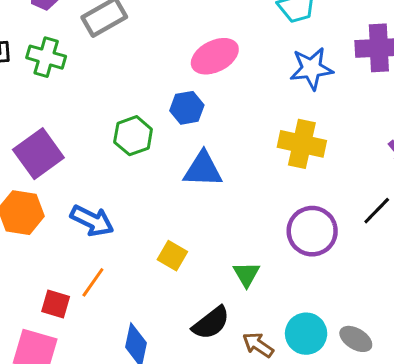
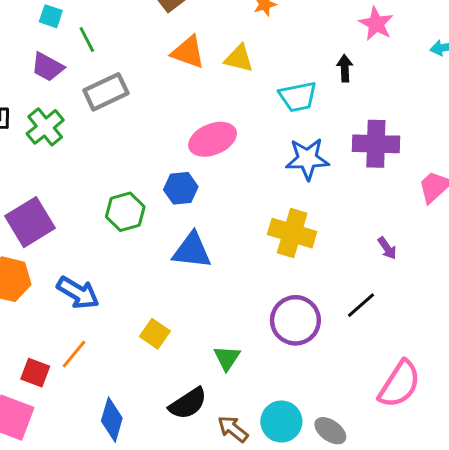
green cross: (46, 57) -> (45, 127), turned 30

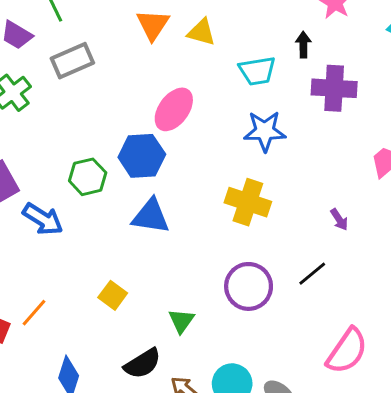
orange triangle: (188, 52) -> (153, 25), turned 42
pink ellipse: (213, 139) -> (174, 109), turned -33
purple cross: (376, 144) -> (334, 88), moved
blue hexagon: (181, 188) -> (142, 156), size x1.4
blue arrow: (78, 293) -> (43, 219), moved

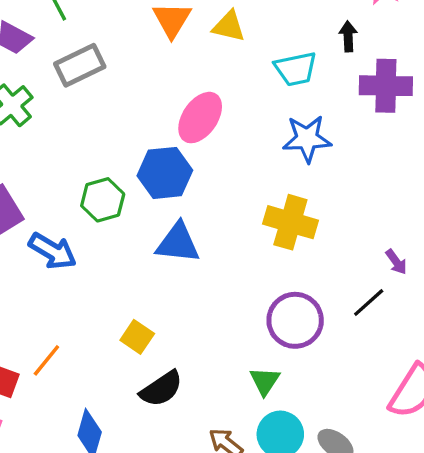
purple arrow: (339, 219) -> (396, 262), moved
green triangle: (181, 321) -> (265, 381), moved
black semicircle: (143, 364) -> (161, 389), moved

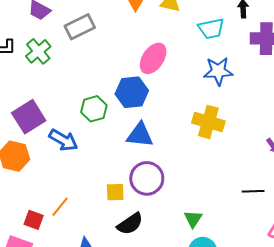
black line: (369, 302) -> (253, 191), moved, turned 40
purple circle: (295, 320) -> (147, 178), moved
yellow square: (137, 337) -> (115, 192), turned -36

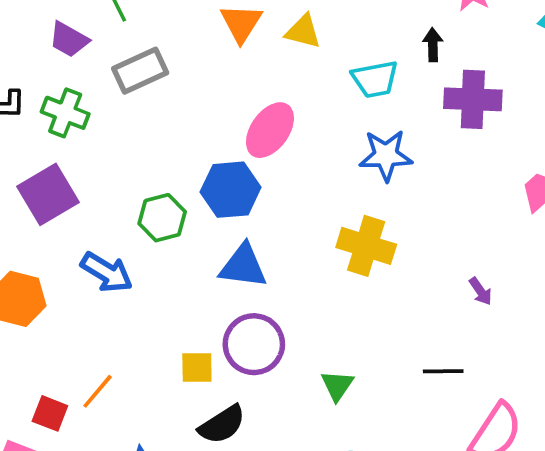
green cross: (38, 51) -> (65, 113), turned -30
purple square: (29, 117) -> (48, 194), moved
green triangle: (193, 219) -> (337, 385), moved

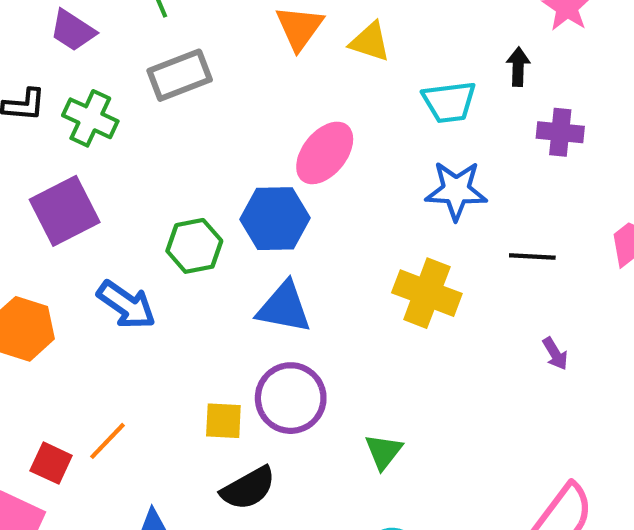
purple trapezoid: (69, 40) -> (73, 30), moved
purple cross: (473, 99) -> (560, 132), size x0.7
black line: (443, 371) -> (532, 257), moved

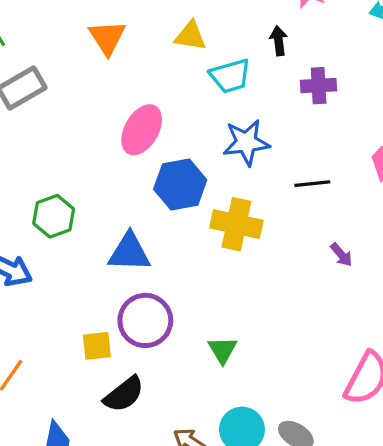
yellow triangle: (370, 42) -> (190, 36), moved
blue hexagon: (275, 219) -> (180, 184), moved

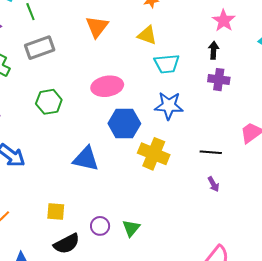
black arrow: (279, 41) -> (214, 50), moved
pink ellipse: (142, 130) -> (107, 86), turned 40
black line: (312, 184) -> (211, 152), moved
green hexagon: (54, 216) -> (49, 102), moved
purple circle: (145, 320) -> (100, 226), moved, size x0.6

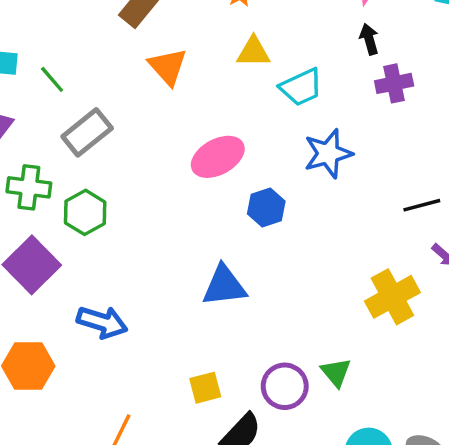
green hexagon: (49, 102) -> (85, 212), moved
blue hexagon: (124, 124) -> (266, 207), size x0.7
yellow cross: (154, 154) -> (392, 297), moved, turned -32
purple circle: (100, 226) -> (285, 386), size x1.4

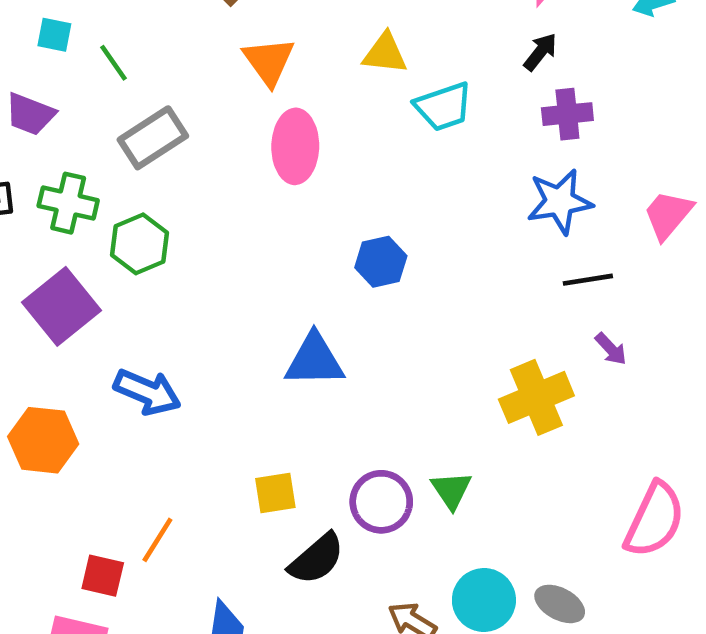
black arrow: (369, 39) -> (540, 52), turned 48
blue star: (328, 154) -> (560, 202), moved
pink ellipse: (218, 157) -> (295, 146), moved, turned -66

